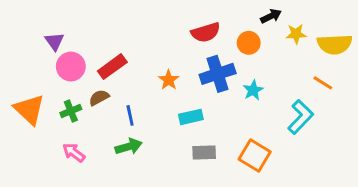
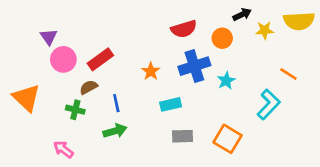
yellow semicircle: (335, 44) -> (299, 21), moved
green cross: (71, 111) -> (75, 110), moved, turned 36
pink arrow: (74, 152) -> (63, 149), moved

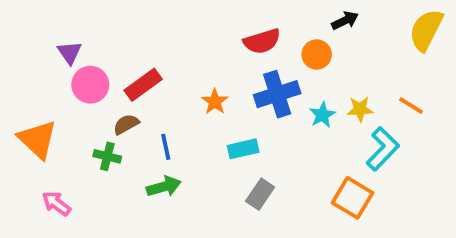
yellow semicircle: (299, 21) -> (426, 30), turned 120
yellow star: (265, 30) -> (360, 109), moved
gray rectangle: (183, 136) -> (260, 194), turned -54
orange square: (228, 139) -> (353, 198), moved
pink arrow: (63, 149) -> (56, 204), moved

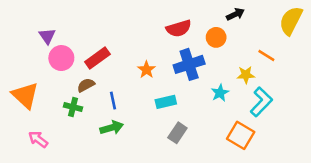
orange line: (411, 105) -> (266, 55), moved
cyan star: (322, 115) -> (220, 93), moved

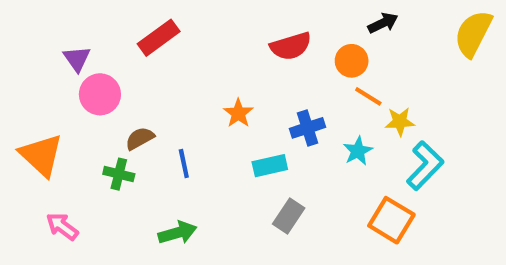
orange line: (266, 55) -> (368, 96), moved
red rectangle: (97, 58) -> (159, 38), moved
blue cross: (189, 64) -> (308, 128), moved, size x0.7
green arrow: (112, 128) -> (178, 233), moved

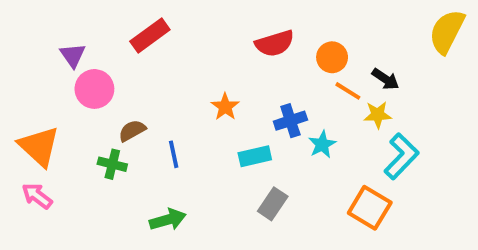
black arrow: (383, 23) -> (386, 79), moved, turned 60
cyan star: (358, 151) -> (322, 144), moved
pink arrow: (62, 226) -> (37, 196), moved

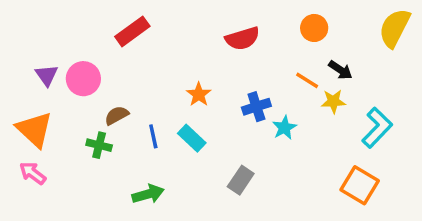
purple triangle: (73, 55) -> (47, 75), moved
orange circle: (332, 57) -> (314, 28), moved
cyan rectangle: (255, 156) -> (192, 138), moved, turned 56
cyan L-shape: (401, 156) -> (377, 128), moved
orange square: (370, 208) -> (360, 185), moved

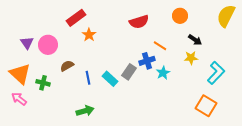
orange line: (307, 80) -> (160, 46), moved
orange star: (199, 94) -> (89, 35), moved
green cross: (99, 145) -> (43, 83), moved
gray rectangle: (241, 180) -> (129, 72), moved

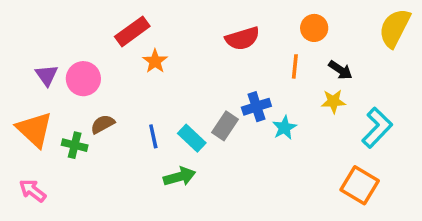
orange line: (160, 46) -> (295, 66), moved, turned 64
brown semicircle: (67, 66) -> (103, 124), moved
pink arrow: (19, 99) -> (33, 191), moved
green arrow: (85, 111) -> (180, 177), moved

